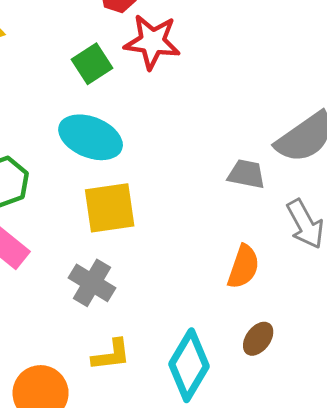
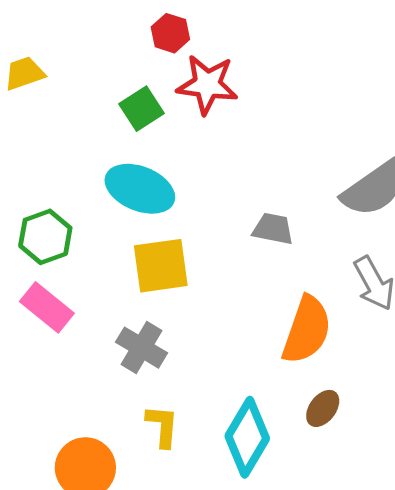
gray trapezoid: (246, 174) -> (273, 229), moved
orange semicircle: (243, 267) -> (307, 330), size x1.4
yellow L-shape: (111, 355) -> (162, 426), turned -78

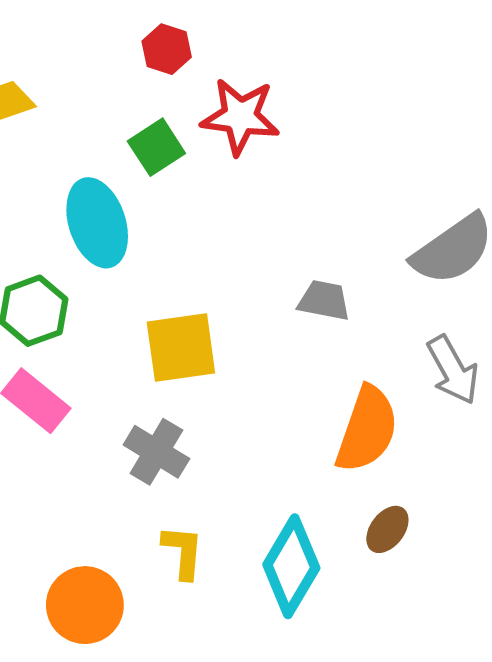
red hexagon: (170, 33) -> (167, 49), moved
cyan ellipse: (140, 189) -> (97, 223), moved, turned 50

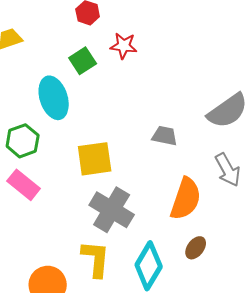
red star: (240, 117) -> (124, 46), size x0.7
gray cross: (156, 452) -> (112, 210), moved, size x1.4
yellow L-shape: (183, 552) -> (96, 259), size x1.4

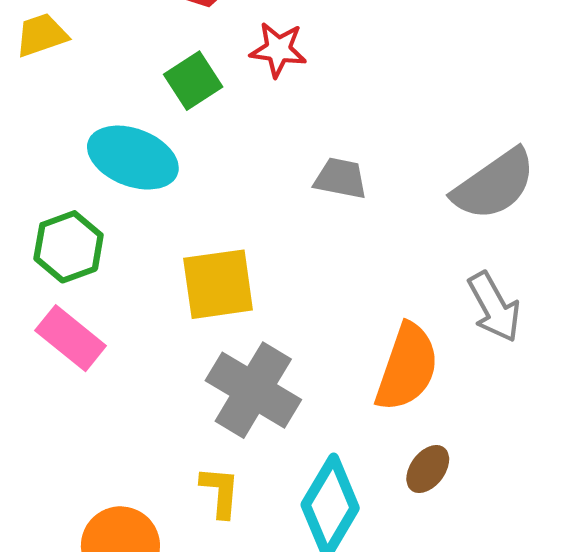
cyan ellipse: (54, 98) -> (133, 158), turned -51
gray trapezoid: (165, 136) -> (341, 178), moved
yellow L-shape: (96, 259) -> (220, 492), size x0.7

